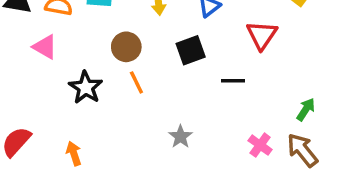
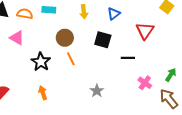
black square: (191, 50) -> (103, 40), turned 36
pink cross: (260, 145) -> (145, 83), moved
orange arrow: (74, 154) -> (43, 93), moved

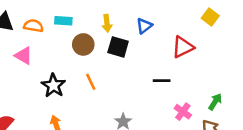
red triangle: (145, 31) -> (183, 47), turned 30
brown circle: (65, 38) -> (83, 44), moved
black square: (103, 40) -> (118, 47), moved

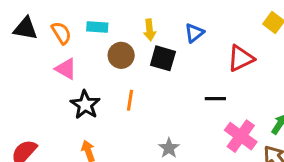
orange semicircle: (33, 26) -> (61, 33), turned 48
pink triangle: (24, 56) -> (66, 69), moved
orange line: (91, 82) -> (130, 100), turned 35
pink cross: (183, 112) -> (241, 136), size x1.5

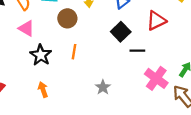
black square: (163, 58) -> (121, 32), moved, turned 30

